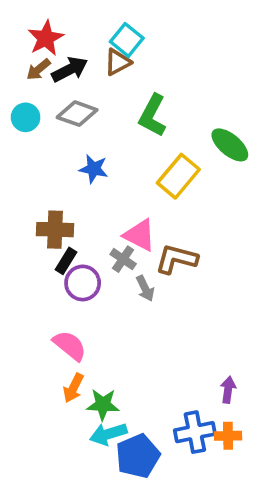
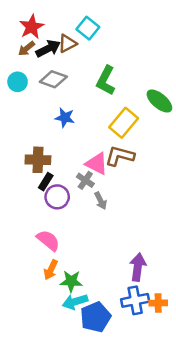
brown triangle: (118, 62) -> (67, 43), moved
brown L-shape: (176, 259) -> (120, 156), moved
purple arrow: (228, 390) -> (138, 267), moved, size x1.5

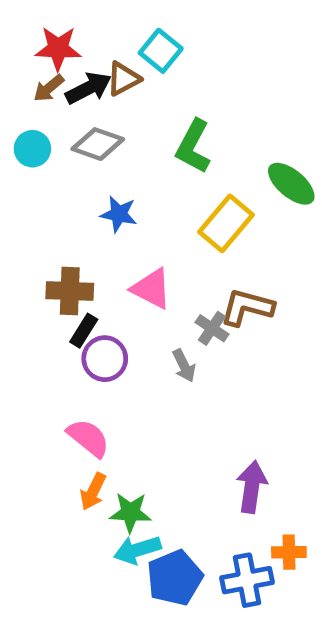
red star: (32, 27) -> (58, 48), turned 30
brown L-shape: (120, 156) -> (247, 307), moved
pink triangle: (97, 164) -> (151, 289), moved
gray cross: (85, 180) -> (212, 328), moved
blue cross: (135, 300) -> (247, 580), moved

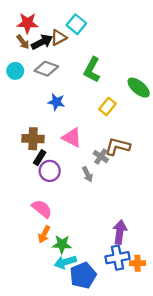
brown arrow: (49, 88) -> (23, 42), turned -88
yellow rectangle: (226, 223) -> (107, 106), size x0.7
blue cross: (247, 580) -> (117, 258), moved

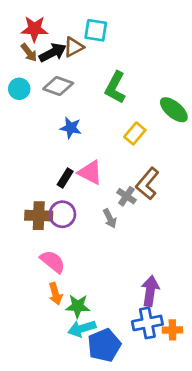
cyan square: (76, 24) -> (96, 30), turned -30
brown cross: (33, 139) -> (39, 216), moved
brown L-shape: (117, 146) -> (147, 184), turned -65
black rectangle: (40, 158) -> (65, 178), moved
orange arrow: (44, 234) -> (55, 294), turned -42

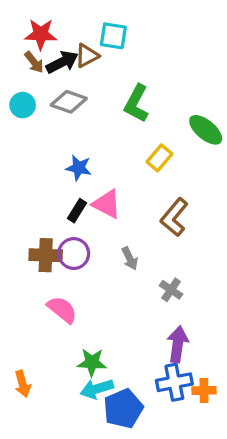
blue star: (71, 128) -> (79, 168), moved
gray cross: (126, 196) -> (171, 290), moved
orange arrow: (55, 294) -> (23, 384), moved

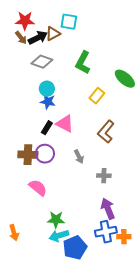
cyan circle: (23, 105) -> (47, 89), moved
gray cross: (171, 290) -> (104, 176), turned -32
purple arrow: (178, 344) -> (108, 209), turned -30

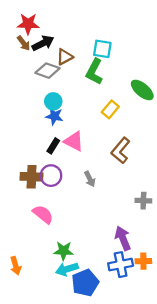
cyan square: (69, 22) -> (102, 49), moved
brown triangle: (53, 34) -> (65, 57), moved
gray cross: (104, 176) -> (143, 201), moved
orange cross: (124, 237) -> (143, 261), moved

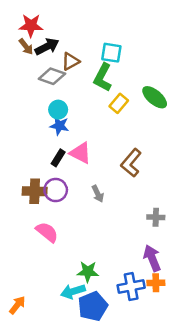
yellow rectangle: (110, 109) -> (119, 103), moved
purple arrow: (123, 238) -> (152, 258), moved
green star: (64, 251) -> (88, 272), moved
orange arrow: (16, 266) -> (17, 305), moved, turned -126

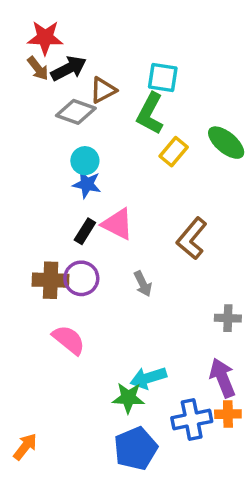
cyan arrow: (73, 291) -> (148, 378), moved

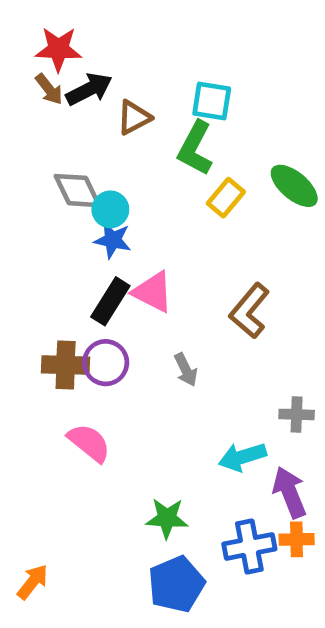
gray diamond: (76, 112) -> (77, 191), moved, turned 45
black rectangle: (85, 231) -> (110, 301), size x1.4
cyan arrow: (148, 378) -> (242, 457), moved

